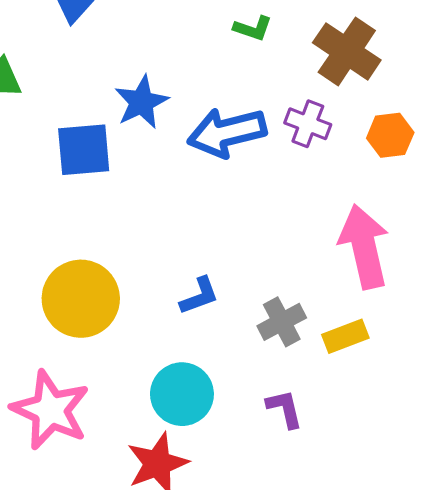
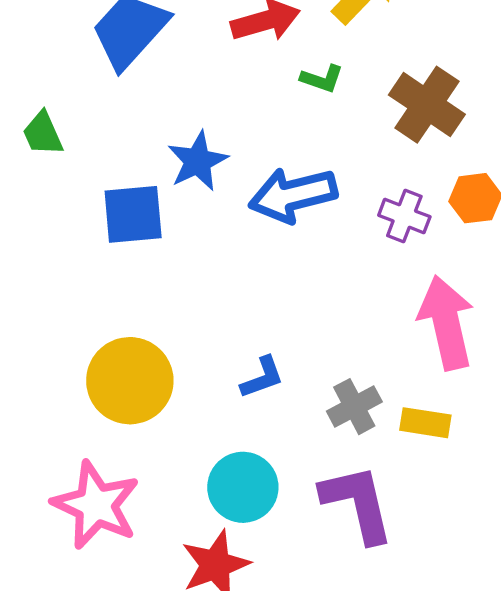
purple cross: (308, 124) -> (404, 216), moved
yellow rectangle: (345, 336) -> (425, 423), turned 30
purple L-shape: (285, 409) -> (358, 503), size x1.8

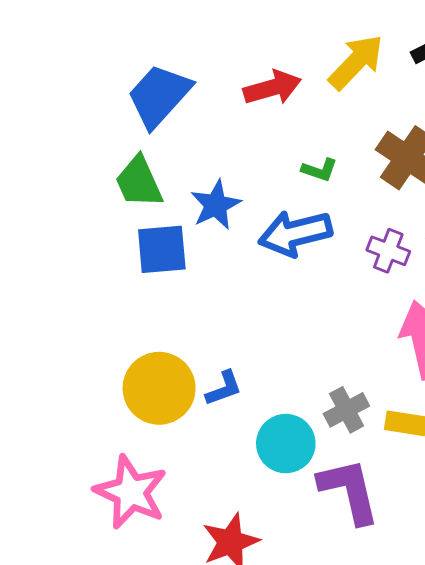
green L-shape: (322, 79) -> (320, 170), moved
green trapezoid: (43, 134) -> (139, 182), moved, size x1.4
blue L-shape: (262, 377) -> (224, 388), moved
cyan circle: (243, 487) -> (286, 444), moved

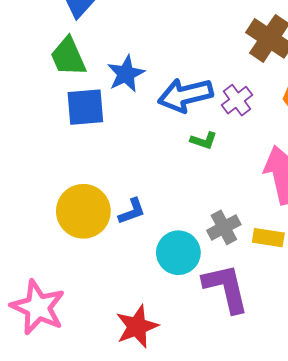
green L-shape: (320, 170) -> (204, 141), moved
purple cross: (388, 251) -> (237, 100), moved, turned 32
pink star: (131, 492) -> (38, 307), moved

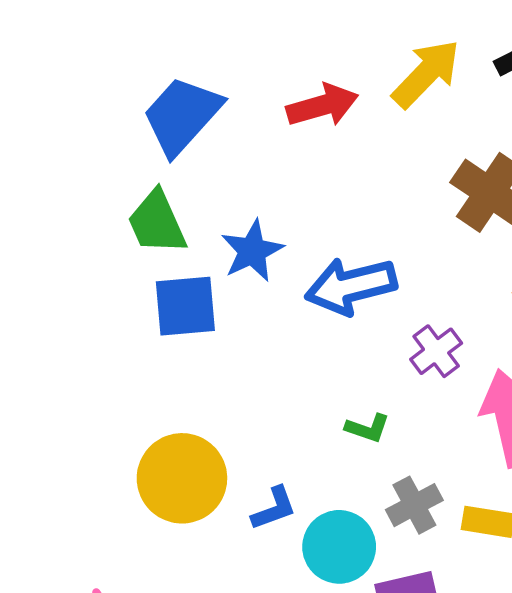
purple cross: (237, 100) -> (436, 351), moved
green L-shape: (204, 141) -> (368, 428), moved
blue L-shape: (132, 211) -> (274, 508), moved

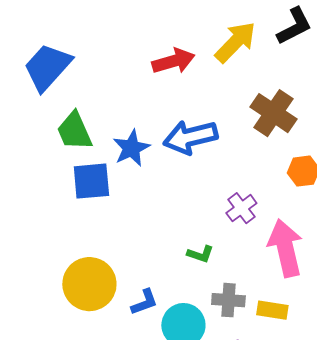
blue trapezoid: (182, 115) -> (47, 67), moved
blue arrow: (351, 286) -> (190, 137), moved
gray cross: (414, 505) -> (228, 300), turned 32

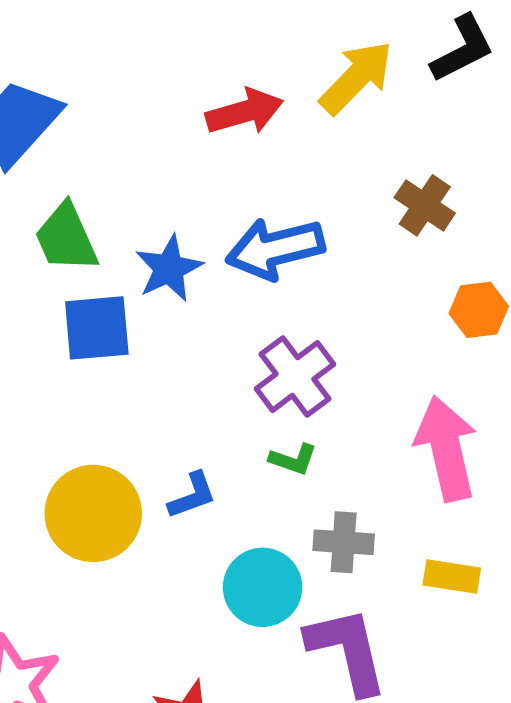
brown cross: (273, 113) -> (425, 205), size x0.7
purple cross: (241, 208) -> (295, 377), moved, size x1.4
blue L-shape: (144, 302) -> (192, 495), moved
yellow rectangle: (272, 310) -> (452, 576), moved

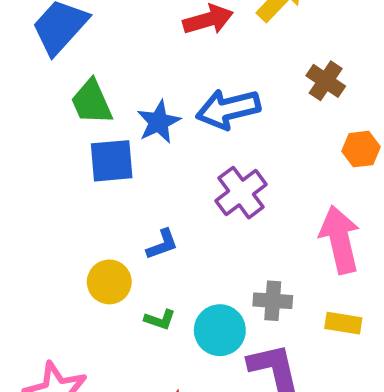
green L-shape: (293, 459) -> (160, 320), moved
blue L-shape: (192, 495) -> (162, 244), moved
yellow circle: (93, 513) -> (109, 282), size x0.7

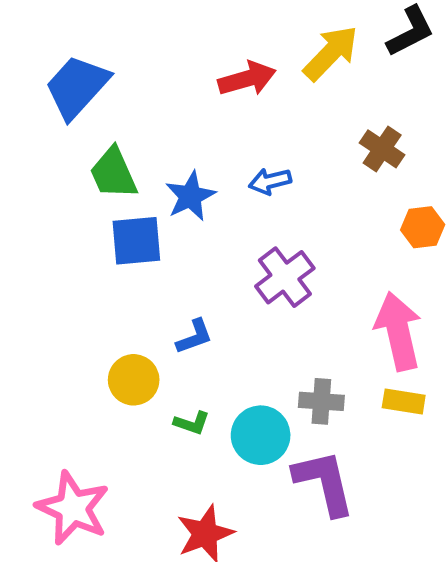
blue arrow: (228, 109) -> (270, 181), size x0.6
yellow rectangle: (343, 323) -> (404, 401), moved

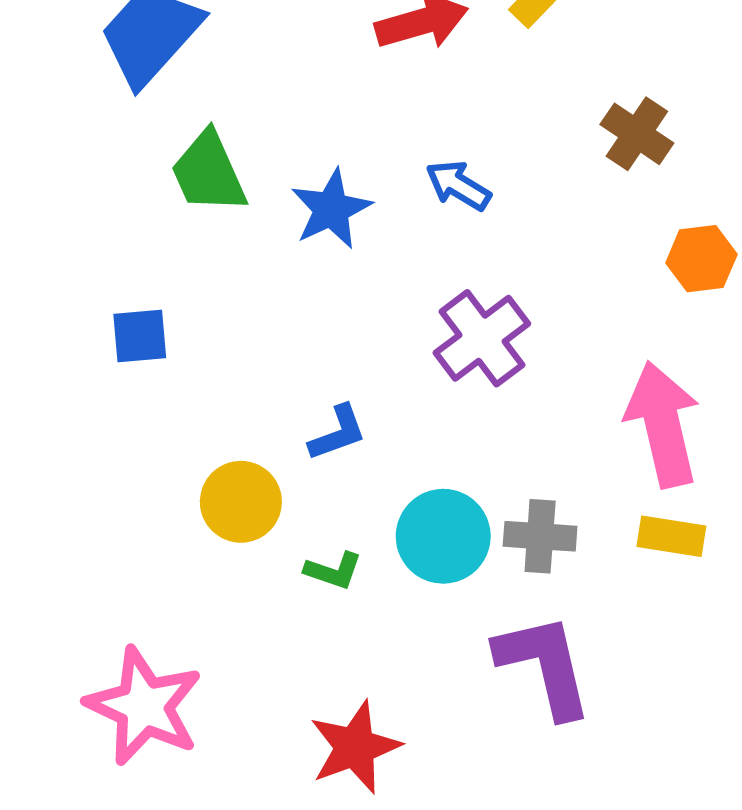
blue arrow: (270, 181) -> (458, 185), turned 45
blue square: (136, 241) -> (140, 336), moved, size x0.7
cyan circle: (261, 435) -> (443, 536), moved

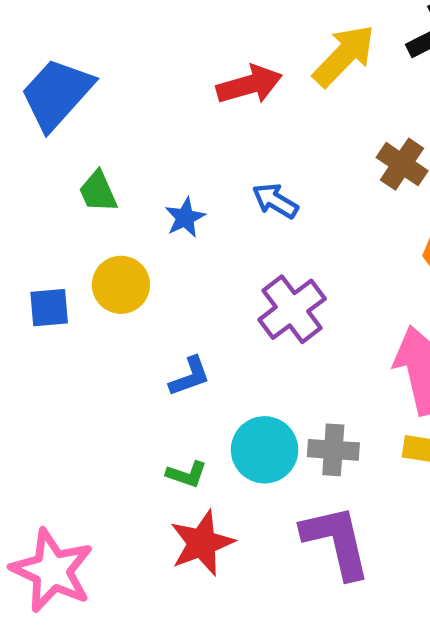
green trapezoid: (209, 173) -> (98, 192), size x0.7
blue star: (331, 209) -> (185, 218), size x0.7
yellow circle: (241, 502) -> (121, 285), moved
red star: (355, 747) -> (202, 543), moved

